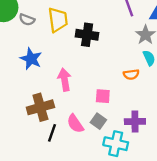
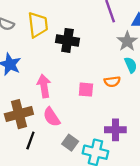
pink square: (103, 96) -> (86, 90), moved
gray square: (98, 121) -> (70, 143), moved
pink semicircle: (75, 124) -> (52, 117), moved

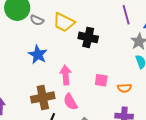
yellow trapezoid: (38, 25) -> (64, 22), turned 120
orange semicircle: (112, 82) -> (124, 88), moved

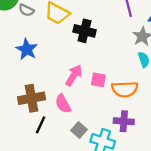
pink arrow: (66, 75) -> (74, 75), moved, turned 36
orange semicircle: (124, 88) -> (125, 89), size x1.6

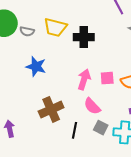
pink semicircle: (63, 104) -> (92, 106), moved
black line: (41, 125) -> (75, 130), moved

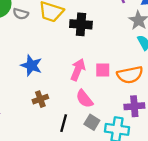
blue star: (36, 67) -> (31, 65), moved
brown cross: (51, 109) -> (40, 99), size x0.6

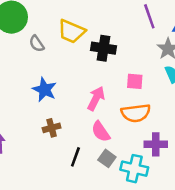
gray semicircle: (21, 14) -> (37, 44), moved, turned 35
pink square: (103, 70) -> (135, 81), moved
orange semicircle: (130, 75) -> (136, 113), moved

